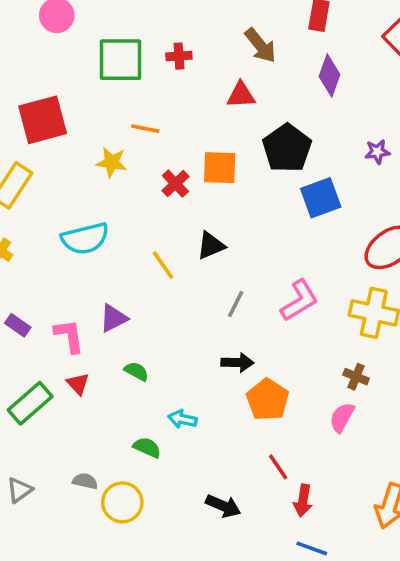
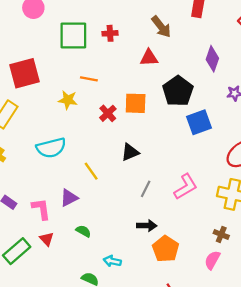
purple diamond: (330, 76) -> (212, 59), moved
yellow line: (163, 265) -> (91, 171), moved

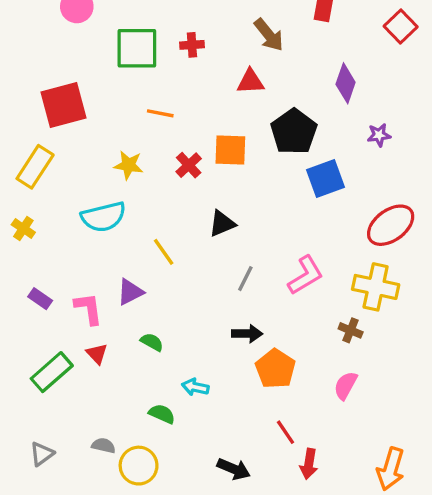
yellow star: (68, 100) -> (129, 165), moved
brown cross: (221, 234) -> (351, 330), moved

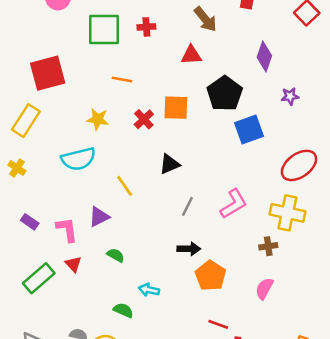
brown cross: (351, 330) -> (268, 246), turned -30
red line: (285, 432) -> (218, 324), turned -36

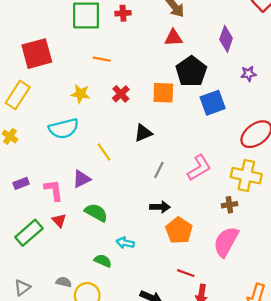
red triangle: (191, 55) -> (173, 38), moved
orange square: (176, 108) -> (163, 93), moved
purple rectangle: (30, 222) -> (21, 183), turned -56
green semicircle: (116, 255) -> (96, 213), size x1.5
pink semicircle: (264, 289) -> (226, 242), size x1.6

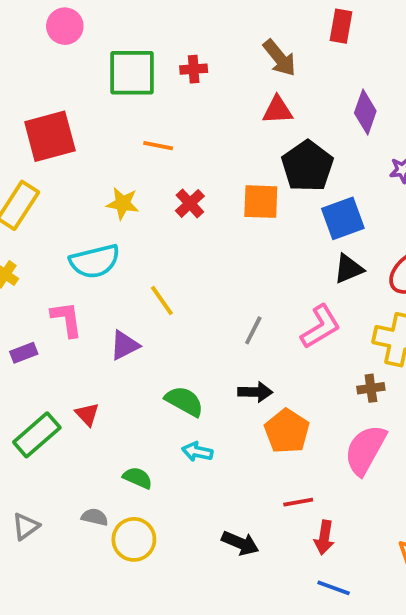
black triangle: (143, 133) -> (349, 269), moved
pink L-shape: (54, 190) -> (67, 319), moved
green semicircle: (96, 213) -> (184, 401), moved
green semicircle: (103, 261) -> (138, 478), moved
red line: (186, 273) -> (298, 502), turned -30

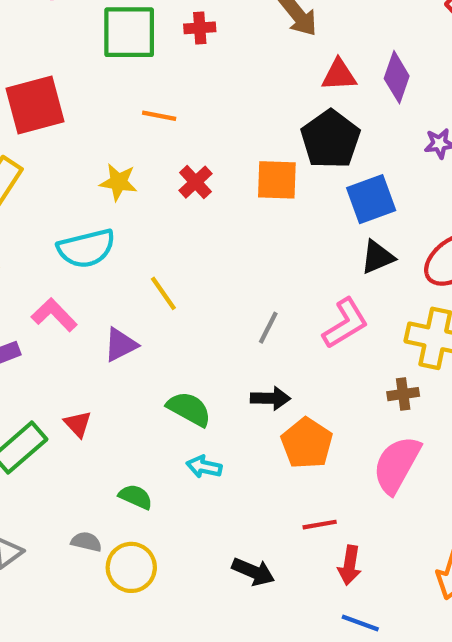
red triangle: (278, 110) -> (339, 75), moved
pink L-shape: (67, 319) -> (54, 315), turned -36

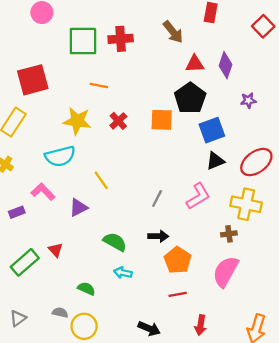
red cross: (200, 28) -> (121, 39), size x1.5
yellow star: (118, 182) -> (77, 121), size x1.4
red line: (320, 525) -> (178, 294), moved

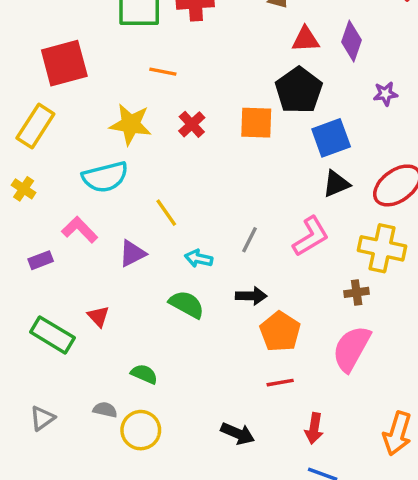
green rectangle: (25, 262) -> (52, 335), turned 72
cyan arrow: (123, 273) -> (199, 259), moved

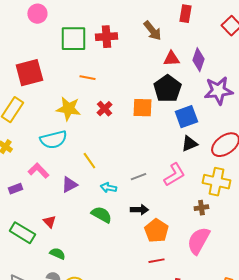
purple star: (385, 94) -> (218, 91), size x2.0
gray line: (250, 240) -> (138, 177), turned 42
green semicircle: (144, 374) -> (57, 254), moved

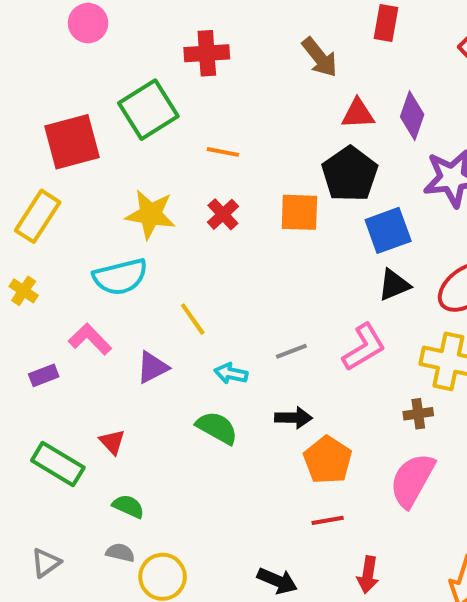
red cross: (106, 37) -> (207, 53), moved
green square: (73, 39) -> (148, 110), moved, turned -32
orange line: (87, 78) -> (223, 152), moved

